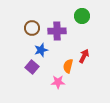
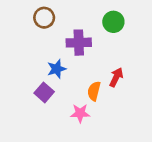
brown circle: (32, 28) -> (44, 18), moved

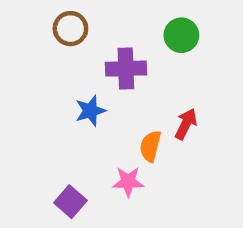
purple square: (44, 92) -> (70, 202), moved

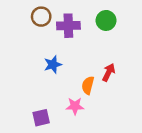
purple cross: (126, 69) -> (68, 26), moved
purple square: (70, 202) -> (41, 118), turned 36

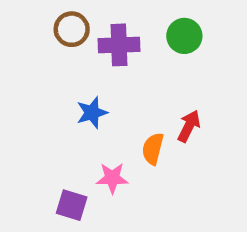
pink star: (75, 106) -> (112, 178), moved
purple square: (41, 118) -> (72, 205), turned 30

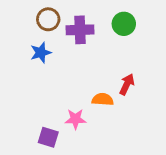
blue star: (92, 113) -> (41, 53), moved
orange semicircle: (153, 149) -> (103, 99), turned 80

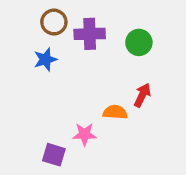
green circle: (124, 24) -> (139, 42), moved

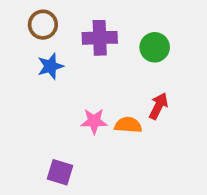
brown circle: (54, 22) -> (43, 25), moved
pink star: (84, 134) -> (94, 121), moved

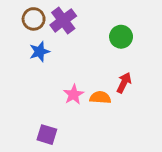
purple cross: (100, 38) -> (63, 20), moved, turned -35
pink star: (94, 121) -> (74, 95), turned -30

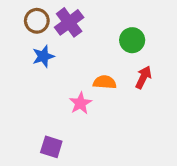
red arrow: (124, 83) -> (143, 77), moved
orange semicircle: (100, 97) -> (105, 82), moved

